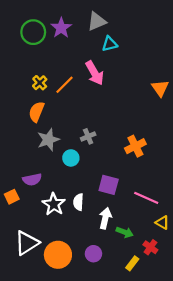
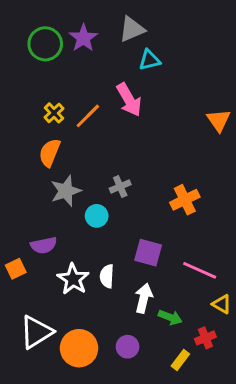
red cross: (150, 247) -> (205, 338), turned 32

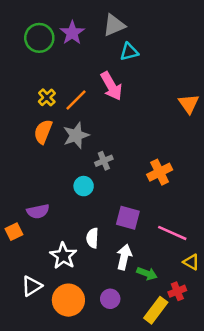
gray star: (66, 191) -> (76, 135), moved
white star: (73, 279) -> (63, 256), moved
white triangle: (36, 332) -> (32, 286), size x0.7
yellow rectangle: (180, 360) -> (156, 310), size x1.5

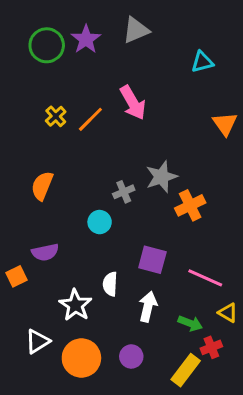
cyan triangle: (129, 52) -> (202, 62), moved
orange semicircle: (43, 132) -> (42, 186), moved
gray star: (76, 135) -> (161, 177), moved
green arrow: (147, 273) -> (190, 323), moved

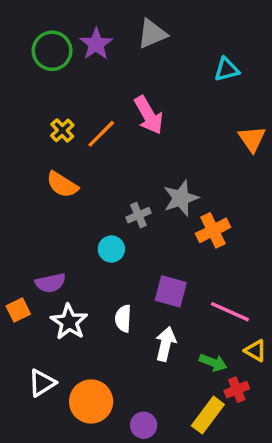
orange semicircle: (42, 186) -> (62, 185), moved, turned -80
white star: (75, 305) -> (69, 322), moved
purple circle: (131, 356) -> (144, 425), moved

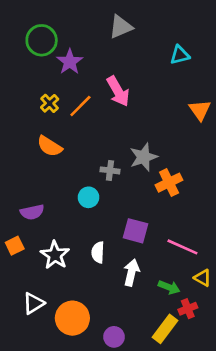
purple star: (96, 44) -> (70, 62), moved
gray cross: (138, 215) -> (110, 170), turned 30
purple semicircle: (50, 283) -> (32, 212), moved

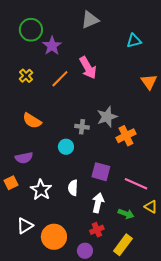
yellow cross: (50, 103) -> (26, 76), moved
orange semicircle: (50, 146) -> (32, 121), moved
red cross: (188, 309) -> (97, 230), moved

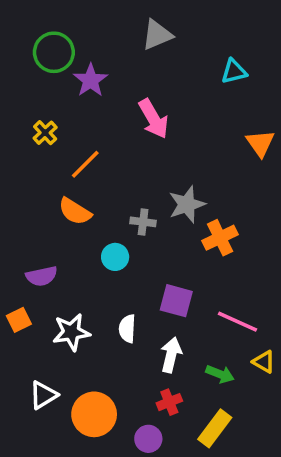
orange line: (60, 79) -> (85, 164), moved
orange semicircle: (32, 121) -> (75, 211), moved
white star: (41, 190) -> (71, 332), turned 30

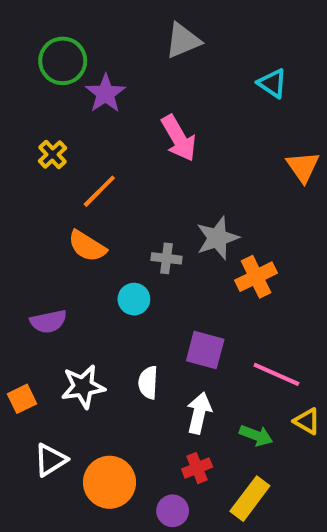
cyan triangle: (234, 72) -> (272, 83), turned 48
orange square: (19, 320) -> (22, 399), moved

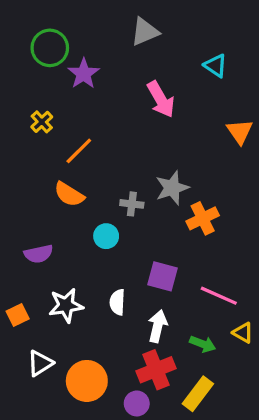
pink arrow: (179, 138) -> (161, 99), moved
red cross: (197, 468) -> (156, 370), size x1.6

